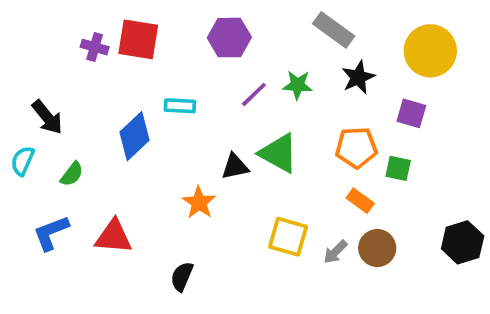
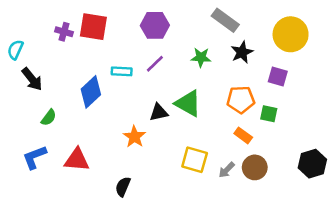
purple line: (254, 94) -> (155, 64), moved
cyan semicircle: (23, 161) -> (15, 50), moved

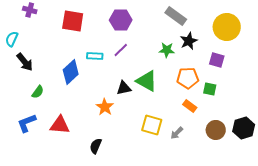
purple cross: (64, 32) -> (30, 10), moved
green star: (201, 57) -> (167, 50), moved
brown circle: (255, 167) -> (216, 130), moved

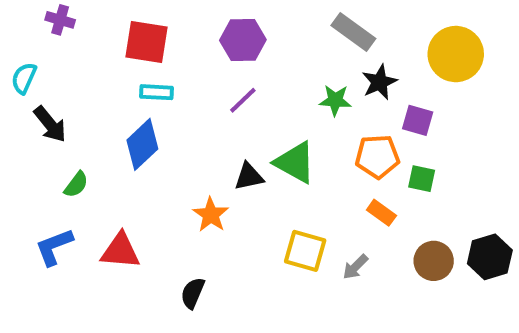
cyan rectangle: (95, 56) -> (156, 92), moved
purple square: (217, 60) -> (418, 120), moved

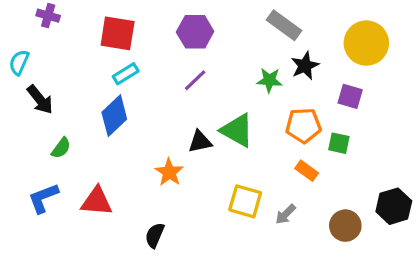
cyan rectangle: (156, 92) -> (126, 74), turned -35
purple square: (418, 120) -> (350, 96), moved
brown circle: (434, 261) -> (345, 226), moved

